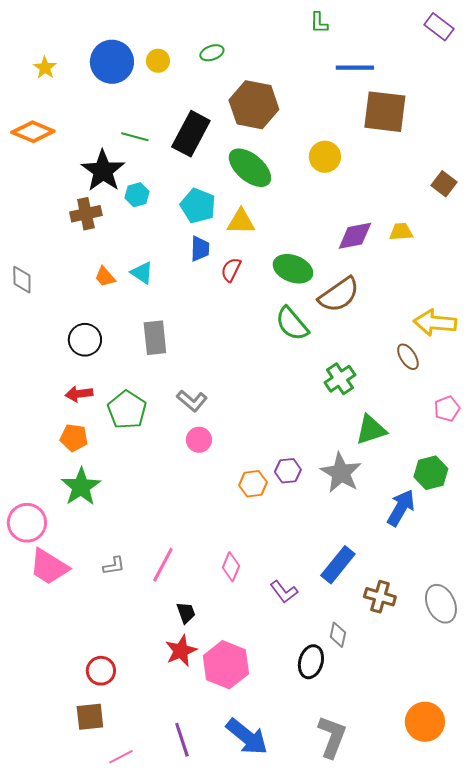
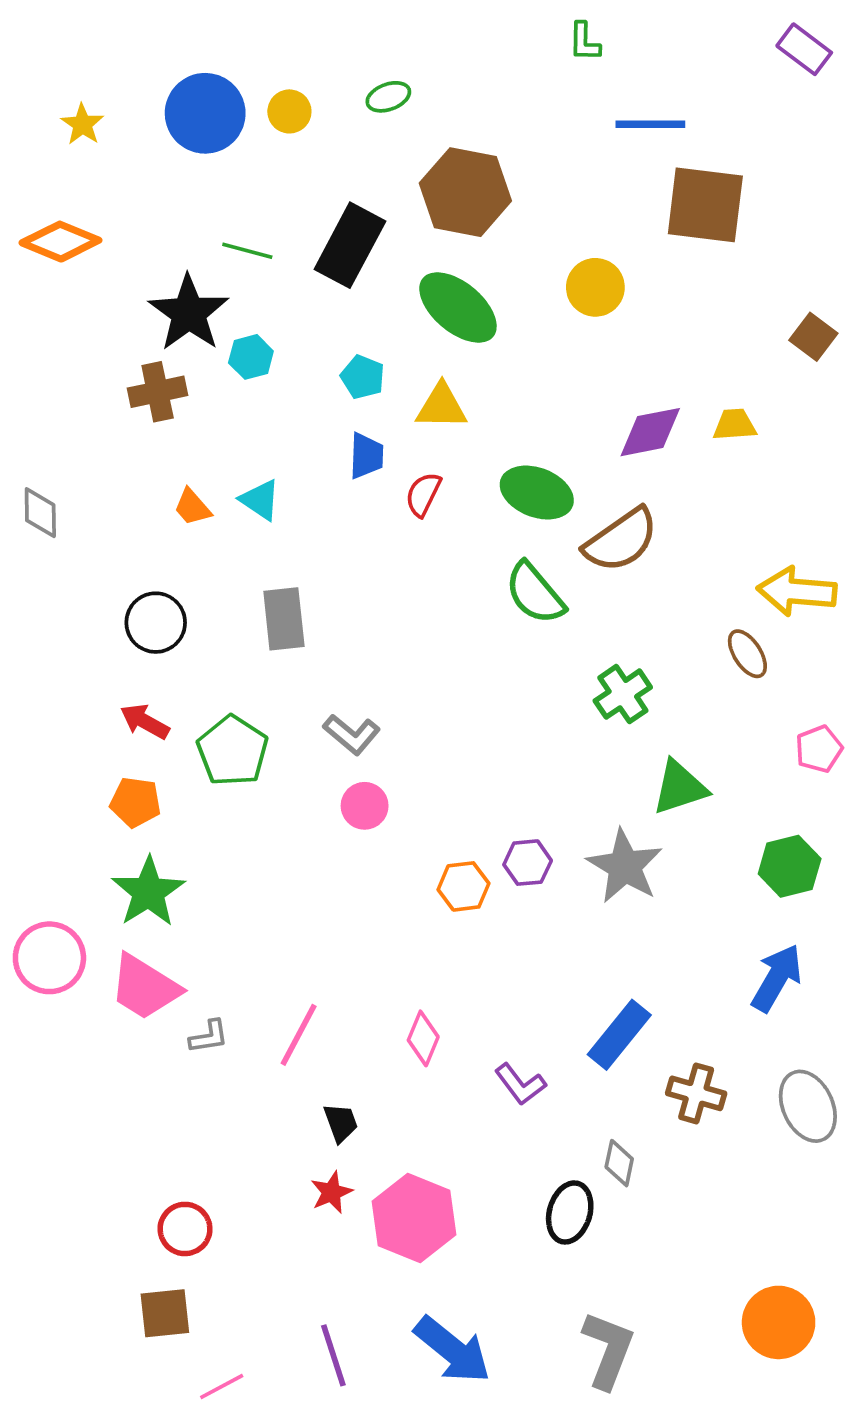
cyan pentagon: (198, 206) -> (363, 377), size x0.7
red arrow: (79, 394) -> (145, 722), turned 36
blue arrow: (401, 508) -> (777, 978), moved
pink trapezoid: (49, 567) -> (145, 987), moved
red star: (181, 651) -> (332, 1192), size x0.7

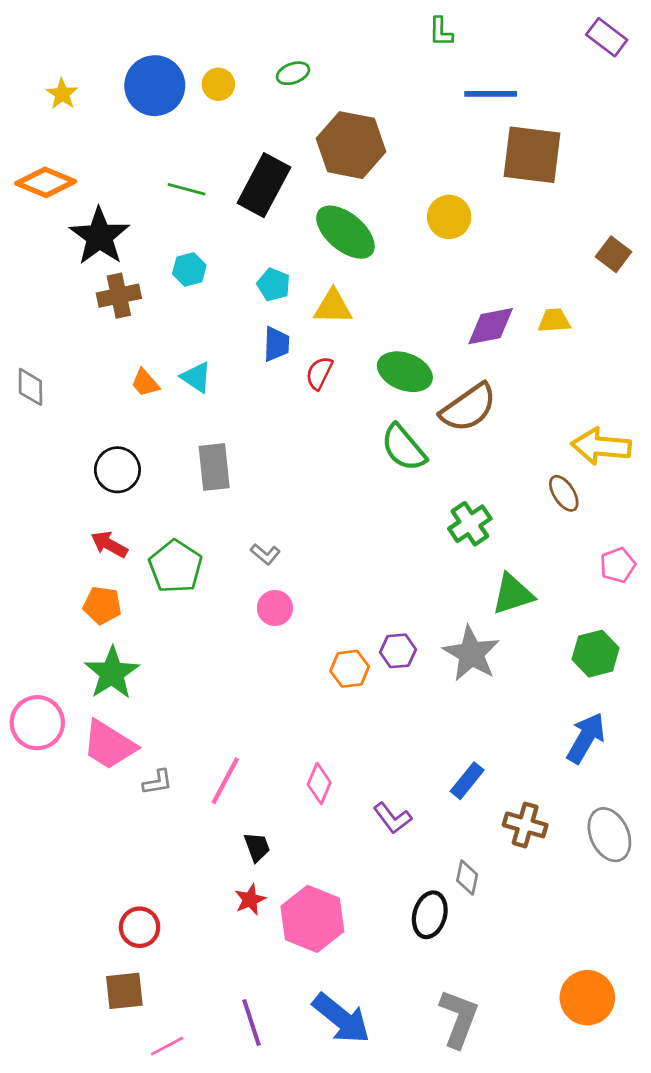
black star: (189, 313) -> (99, 236), moved
gray L-shape: (352, 734) -> (265, 554), size x0.7
blue rectangle: (619, 1035) -> (467, 781), size x0.7

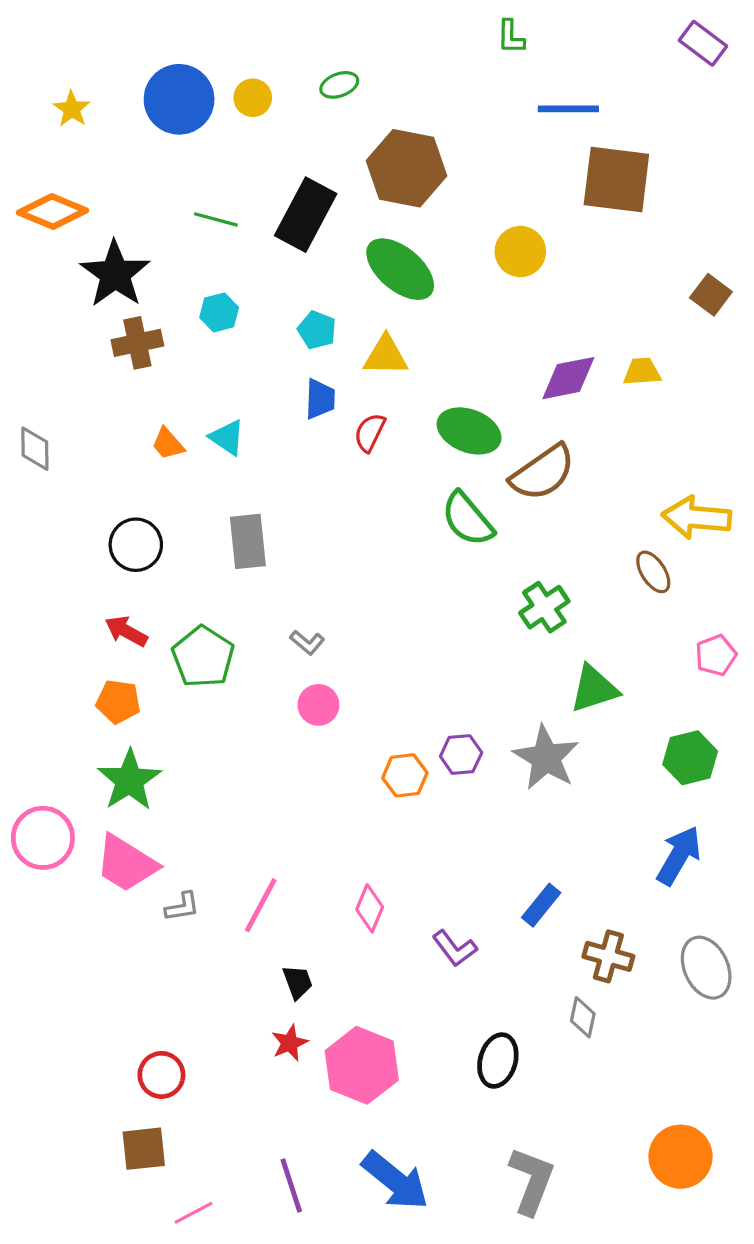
gray diamond: (467, 877) -> (583, 1017), moved

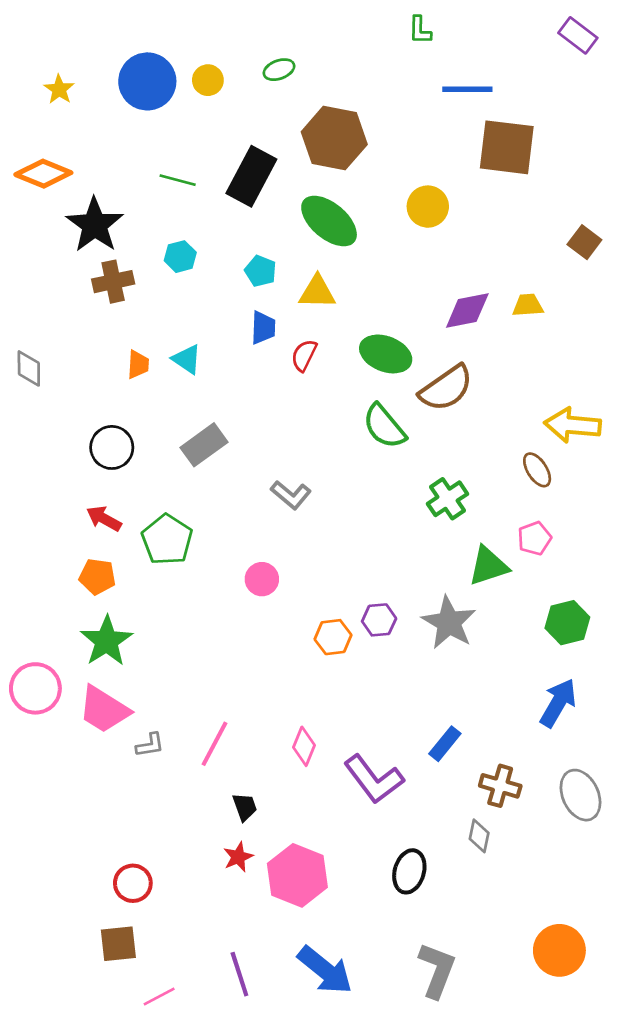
orange trapezoid: (168, 444) -> (138, 365), turned -136
gray rectangle: (248, 541) -> (204, 445), turned 60
gray L-shape: (307, 642) -> (291, 495), moved, size x1.4
pink pentagon: (716, 655) -> (534, 538), moved
purple L-shape: (455, 948) -> (374, 779), size x1.6

